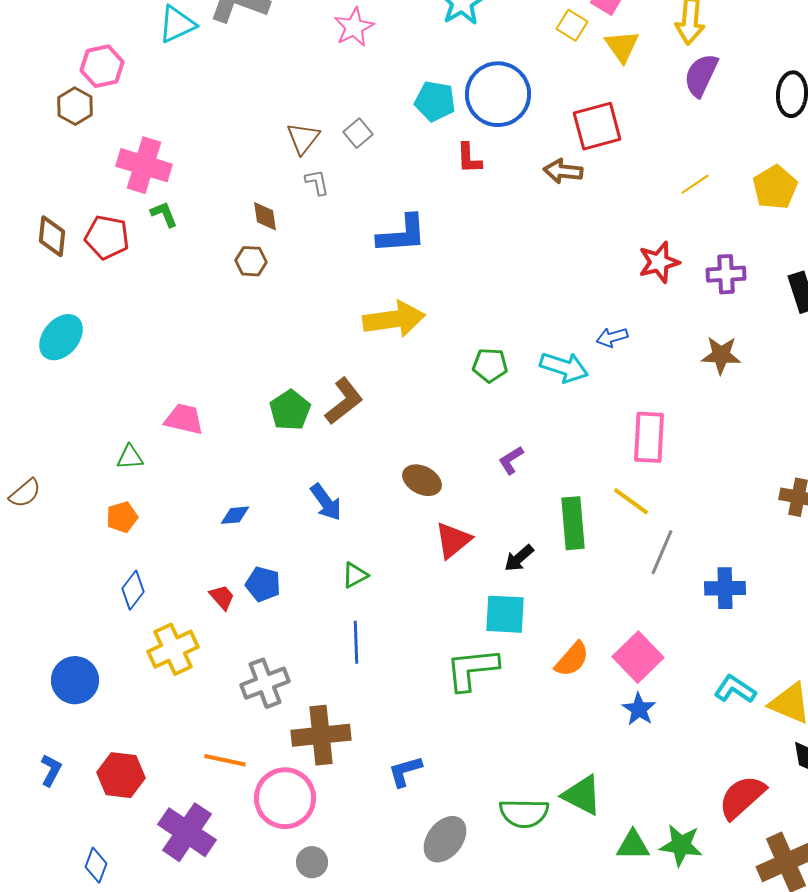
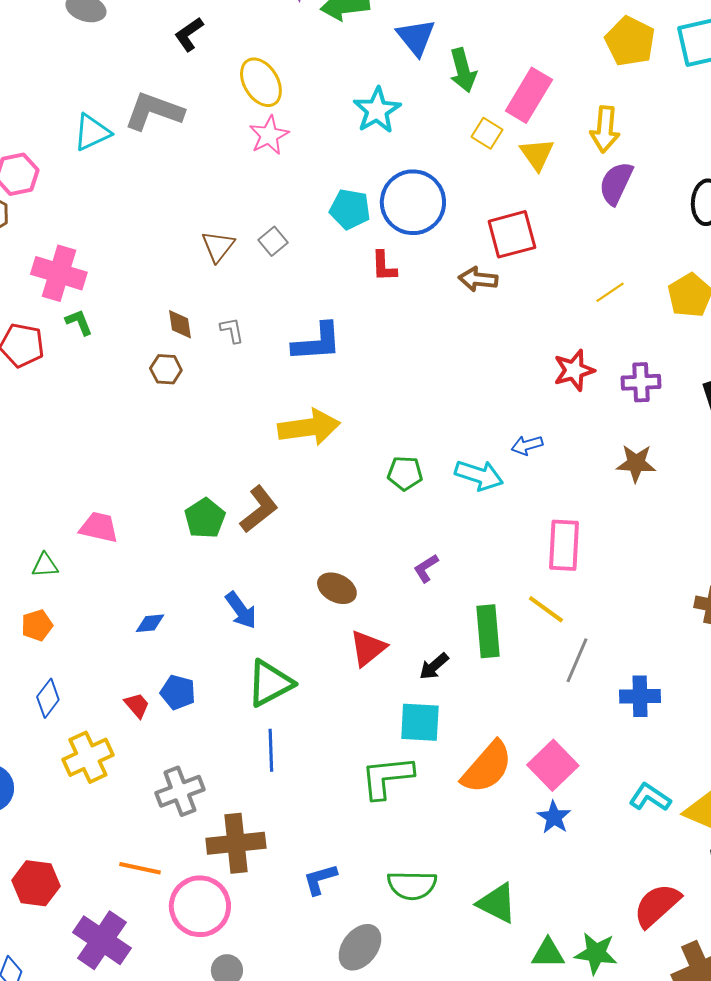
gray L-shape: (317, 182) -> (232, 330), moved
green triangle: (355, 575) -> (270, 683), size x1.8
orange semicircle: (572, 659) -> (487, 767), size x1.5
green semicircle: (524, 813) -> (412, 885), moved

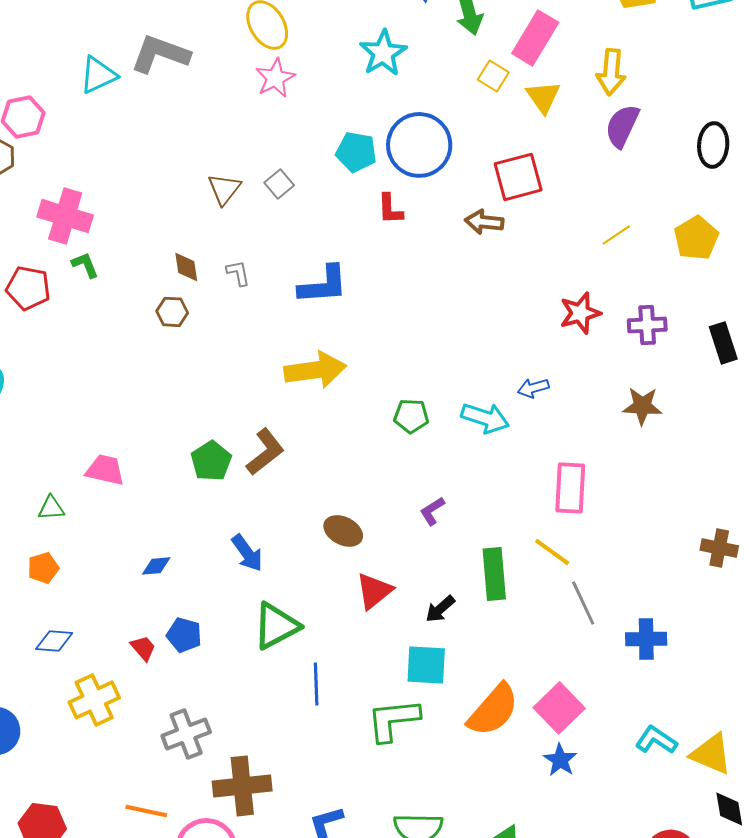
gray line: (577, 660) -> (583, 603), turned -48
blue diamond: (48, 698) -> (54, 641), turned 57
blue line: (271, 750) -> (316, 684), moved

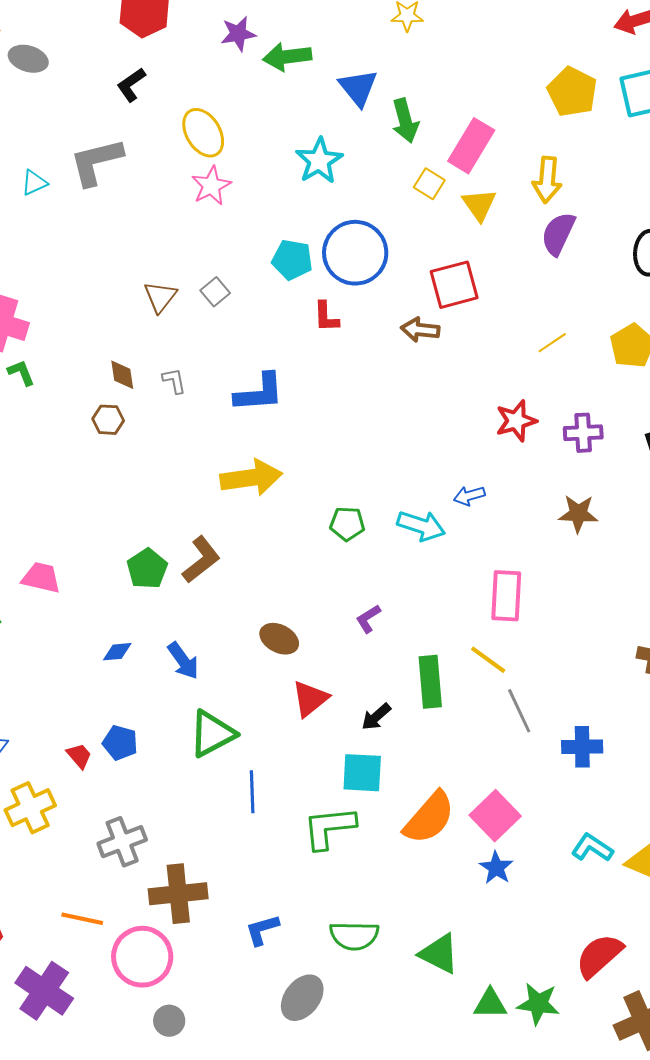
gray L-shape: (160, 54) -> (96, 162), turned -34
cyan triangle: (98, 75) -> (34, 183), size x0.7
blue diamond: (156, 566) -> (117, 652), moved

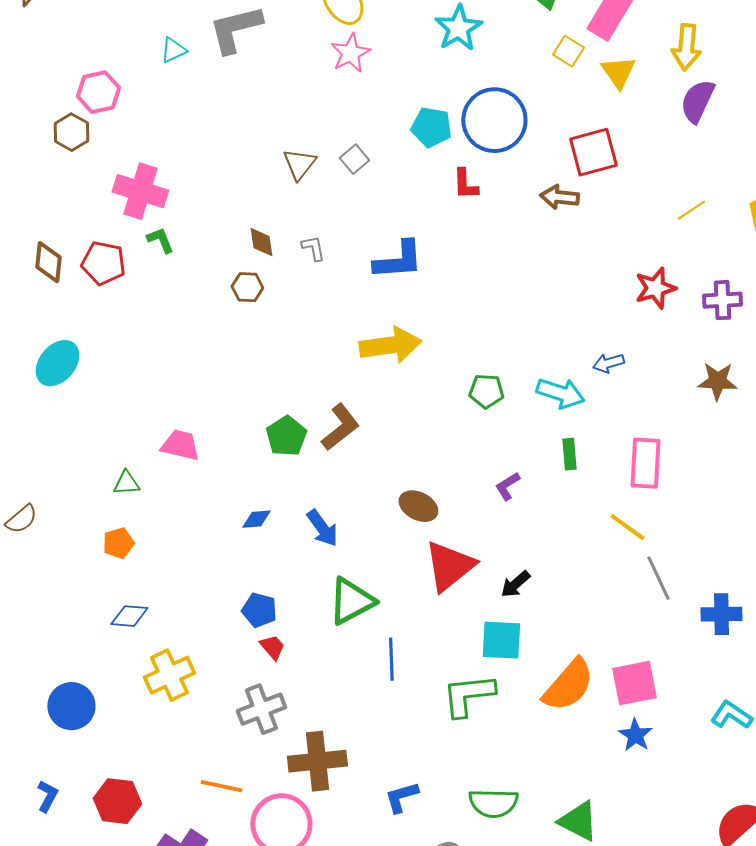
green rectangle: (430, 682) -> (569, 454), moved, size x0.6
red triangle: (310, 699) -> (449, 566), size x1.4
red trapezoid: (79, 756) -> (272, 647), moved
pink square: (495, 816) -> (634, 683), turned 33

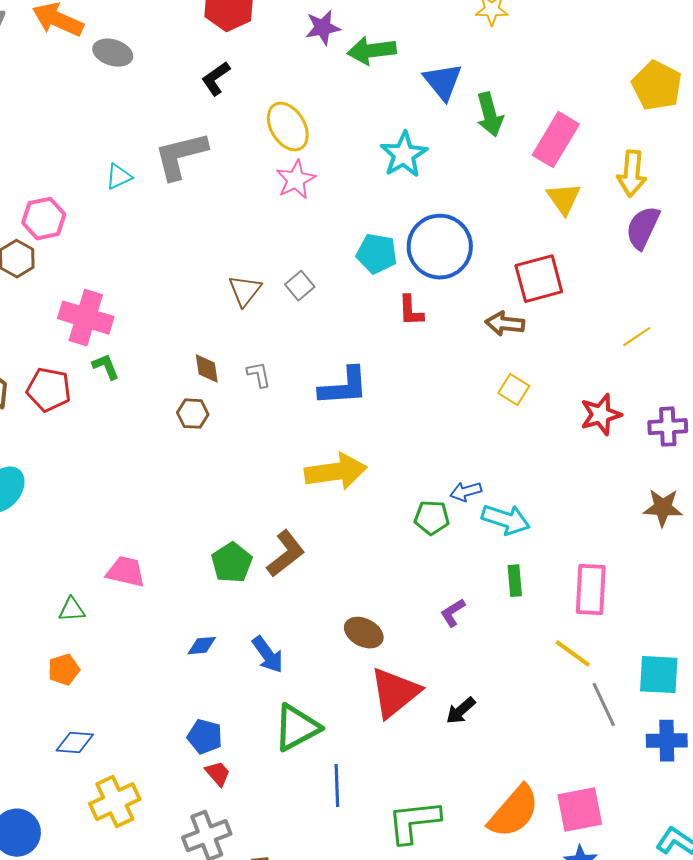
yellow square: (568, 51) -> (514, 390), moved
blue arrow: (608, 363) -> (466, 492), moved
cyan square: (501, 640) -> (659, 675), moved

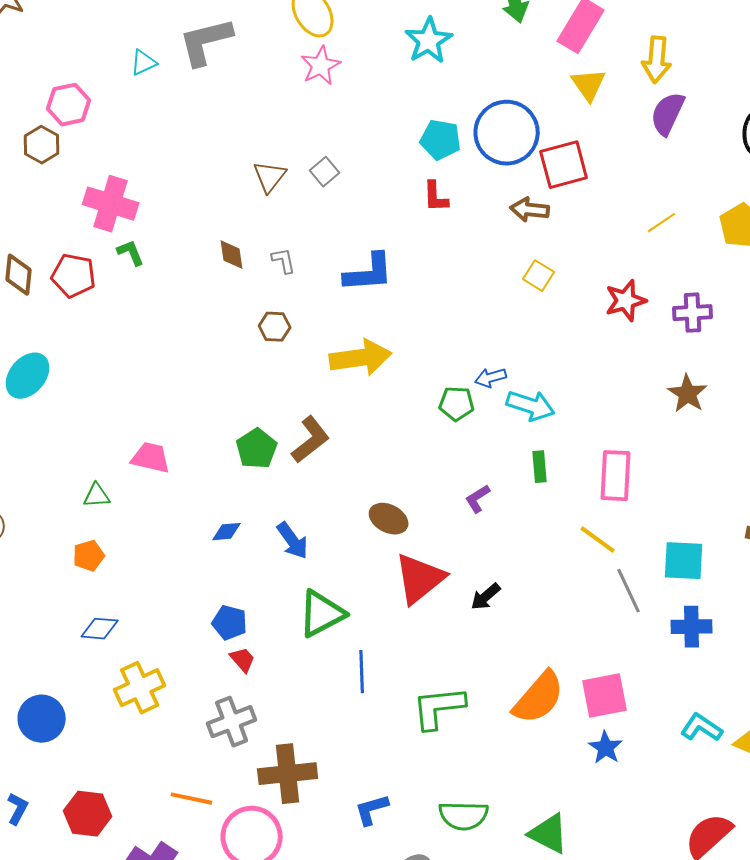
blue circle: (440, 247) -> (507, 133), moved
cyan pentagon: (377, 254) -> (441, 140), moved
brown hexagon: (193, 414) -> (275, 327), moved
brown star: (663, 508) -> (688, 394), turned 30

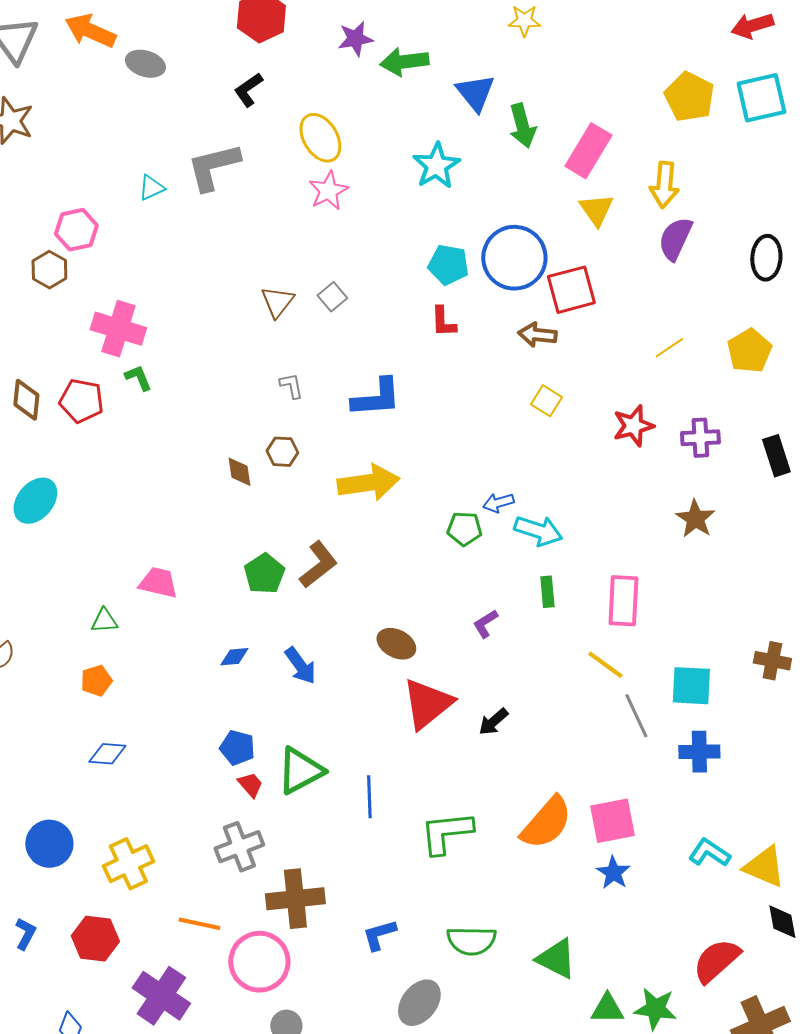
brown diamond: (232, 255) -> (239, 472), moved
green triangle: (322, 614) -> (300, 771), moved
yellow cross: (140, 688) -> (128, 864), moved

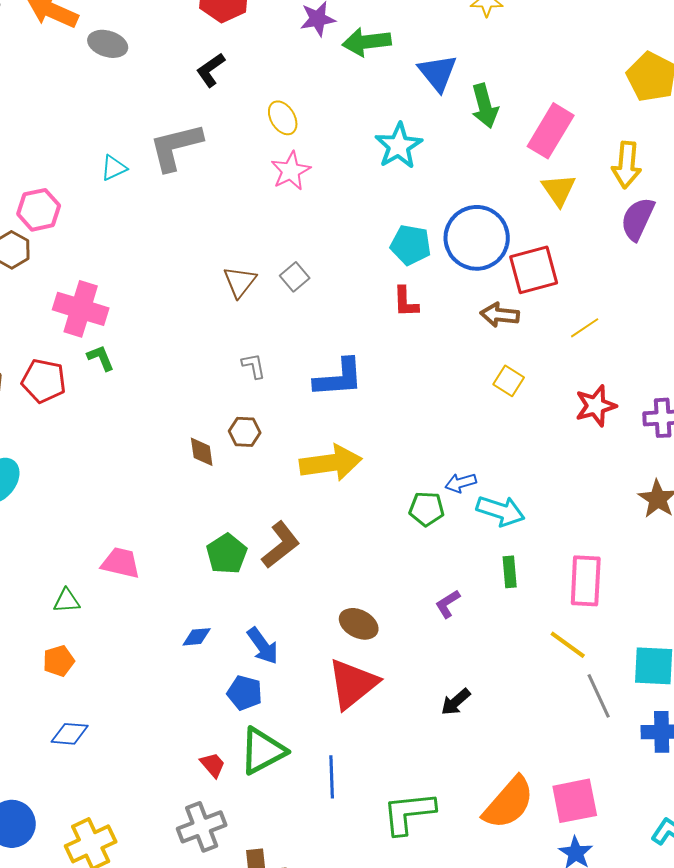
yellow ellipse: (320, 138) -> (283, 118), size x0.7
yellow line: (669, 348) -> (585, 328), moved
red triangle: (427, 704) -> (353, 684), moved
blue pentagon: (237, 748) -> (245, 693), moved

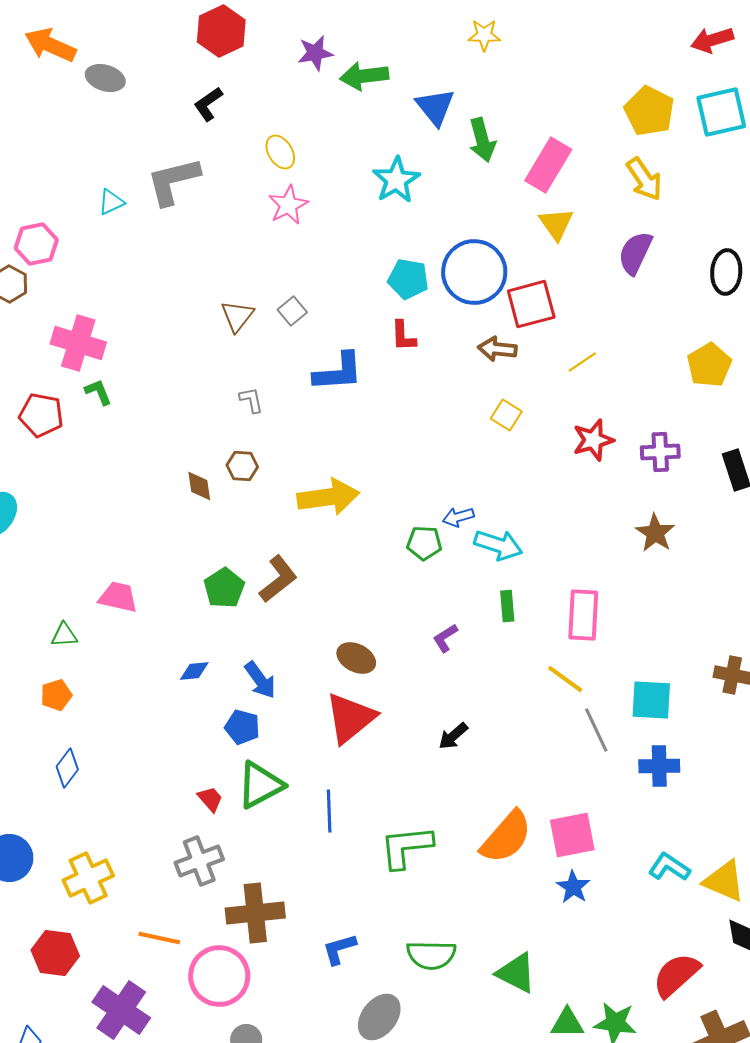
yellow arrow: (627, 165) -> (644, 179), moved, turned -39
blue L-shape: (339, 378) -> (338, 372), moved
blue diamond: (70, 734) -> (67, 768), turned -57

